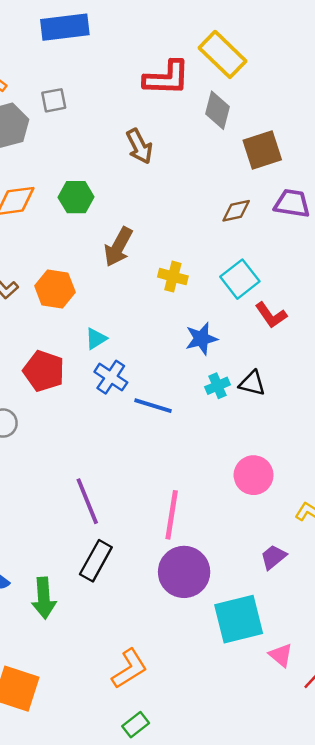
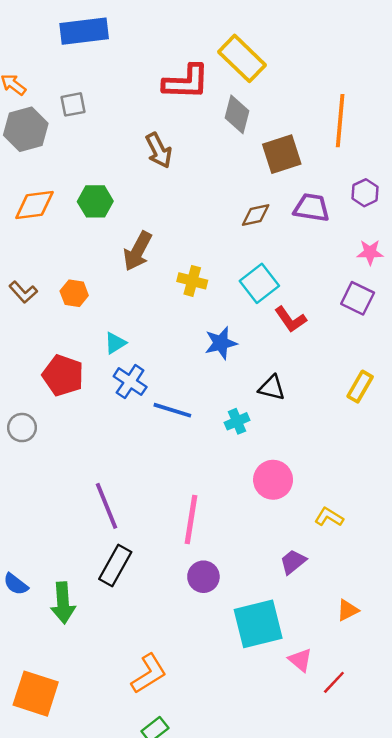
orange hexagon: (55, 289) -> (74, 293), size x0.7
cyan cross: (218, 386) -> (237, 421), moved
purple circle: (184, 572) -> (203, 577), size x0.6

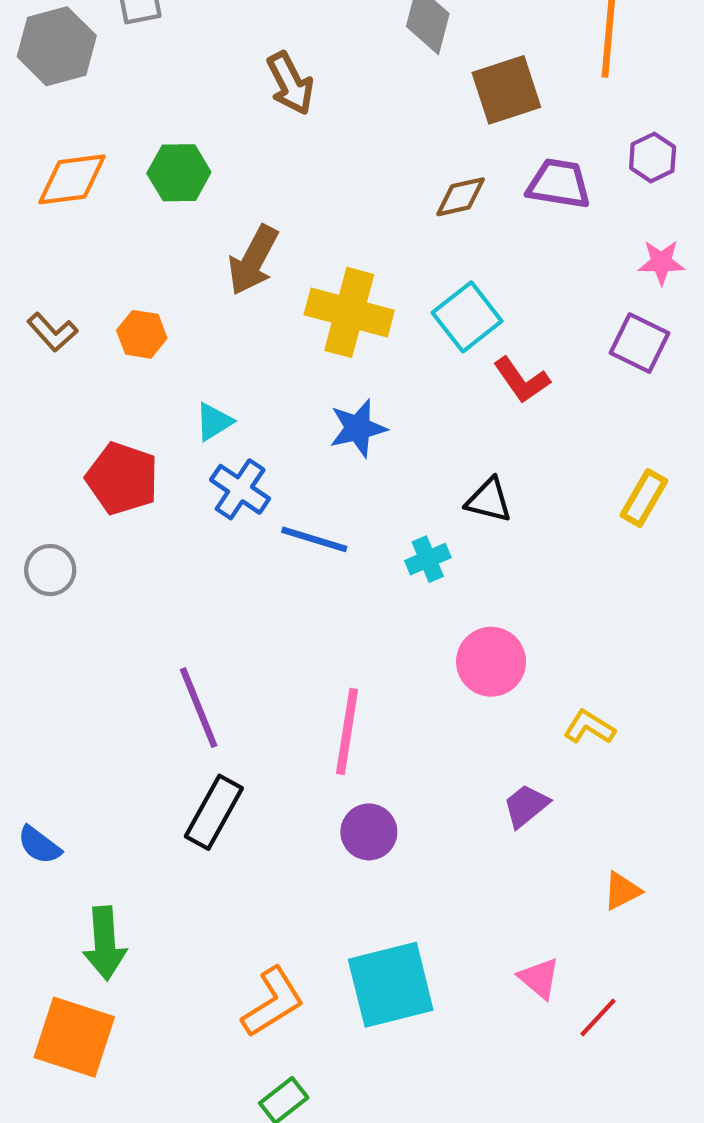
yellow cross: (192, 281) -> (349, 312), size x1.6
blue star: (221, 343) -> (358, 428), moved
green arrow: (63, 603) -> (105, 943), moved
cyan square: (258, 624) -> (391, 985), moved

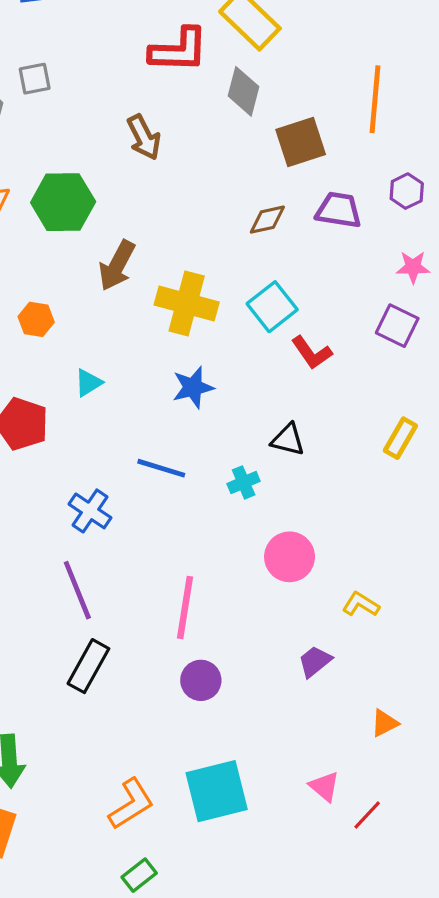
green hexagon: (179, 173) -> (63, 202), size x1.4
blue cross: (240, 489) -> (90, 511), moved

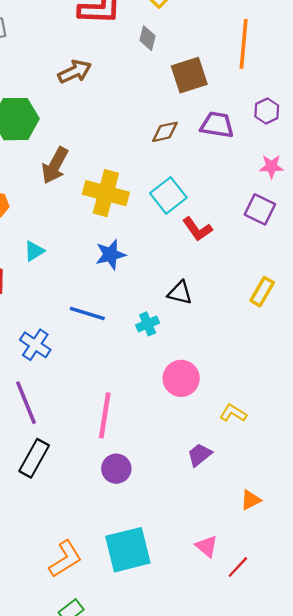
gray diamond: (244, 91) -> (148, 38), size x0.7
brown arrow: (144, 137) -> (75, 72), turned -88

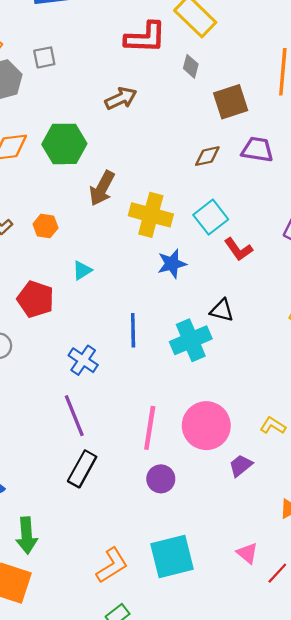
blue star: (110, 255) -> (172, 264), moved
blue line: (87, 314) -> (133, 330), turned 72
cyan cross: (148, 324) -> (191, 340), size x1.8
pink circle: (181, 378) -> (206, 426), moved, size x1.4

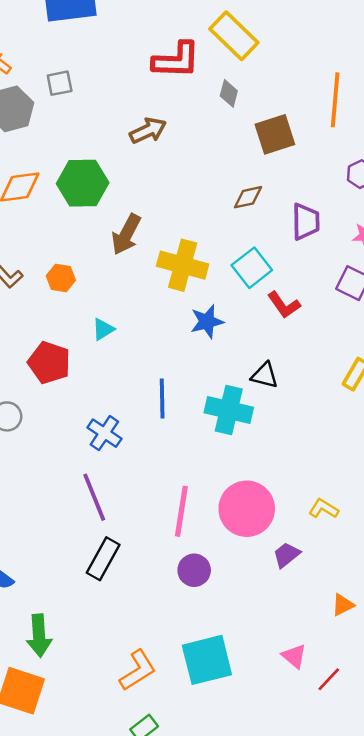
purple trapezoid: (257, 149) -> (306, 222), moved, turned 80
cyan cross: (191, 340) -> (229, 410), turned 36

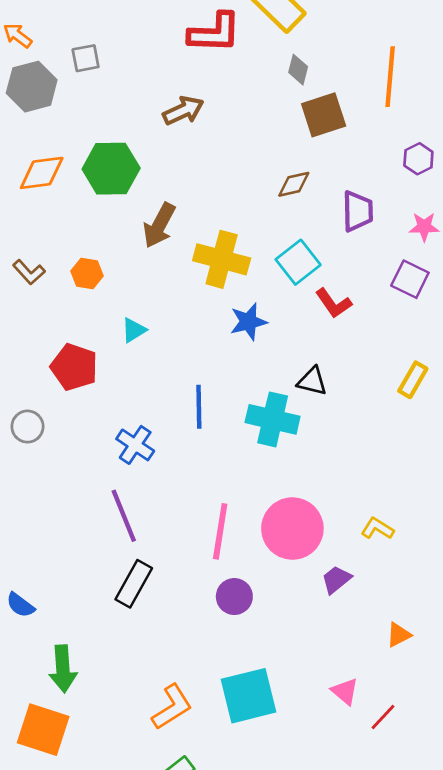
gray diamond: (229, 93) -> (298, 70), moved

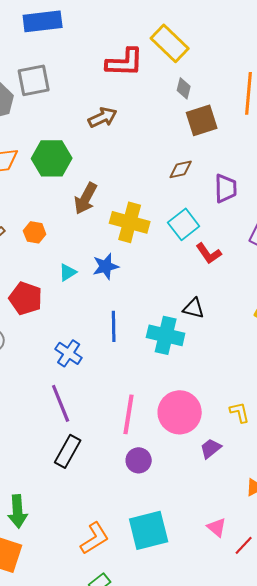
gray square: (86, 58) -> (34, 80), size x1.6
blue star: (248, 322) -> (106, 266), moved
yellow L-shape: (377, 529) -> (240, 412), turned 45

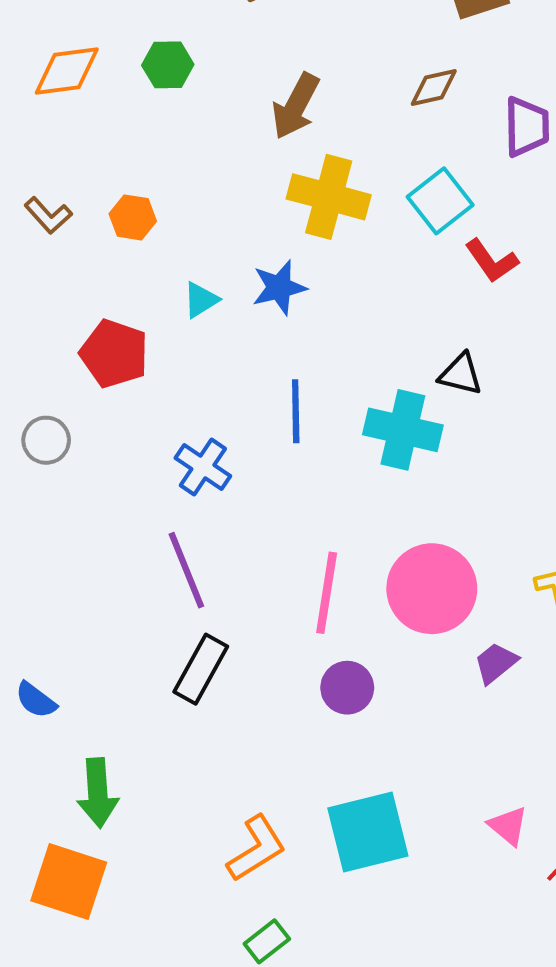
green hexagon: (52, 158) -> (168, 65), size x0.6
brown arrow: (86, 198) -> (296, 106), moved

